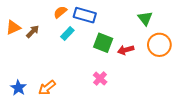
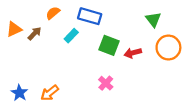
orange semicircle: (60, 12) -> (53, 13), moved

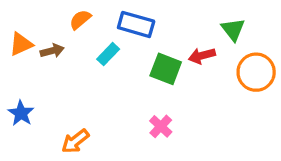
brown arrow: (35, 33) -> (52, 51), turned 32
red arrow: (133, 53) -> (202, 56), moved
blue star: (19, 93) -> (21, 113), moved

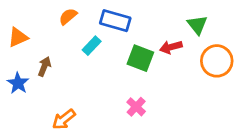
brown arrow: (52, 51) -> (44, 66), moved, turned -54
blue star: (21, 113) -> (18, 83), moved

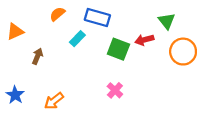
blue star: (18, 83) -> (15, 95), moved

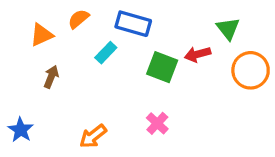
orange triangle: (15, 32) -> (42, 35), moved
orange arrow: (54, 101) -> (93, 136), moved

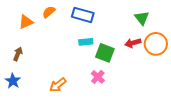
cyan rectangle: (106, 53) -> (86, 42), moved, turned 40
red arrow: (197, 54) -> (133, 43), moved
green square: (162, 67) -> (105, 53), moved
brown arrow: (51, 77) -> (18, 54), moved

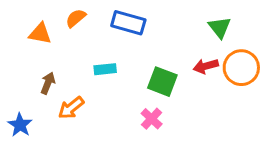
orange triangle: (26, 22) -> (40, 34), turned 35
cyan rectangle: (86, 42) -> (105, 69), moved
brown arrow: (18, 54) -> (48, 83), moved
orange arrow: (58, 85) -> (71, 108), moved

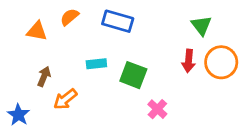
red arrow: (206, 66) -> (189, 61), turned -70
green square: (162, 82) -> (133, 75), moved
pink cross: (152, 119) -> (157, 109), moved

